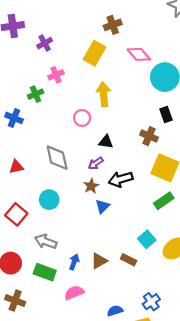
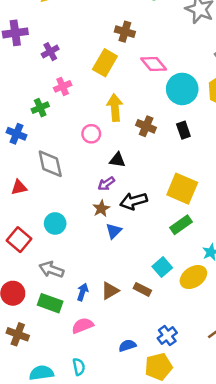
brown cross: (113, 25) -> (125, 32), turned 36
brown cross: (149, 136) -> (146, 126), moved
gray diamond: (57, 158) -> (50, 164), moved

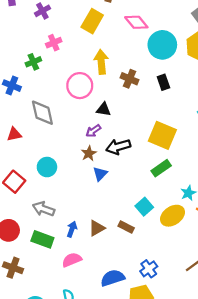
pink circle: (91, 134) -> (80, 86), size x1.5
blue semicircle: (127, 346) -> (113, 278), size x1.5

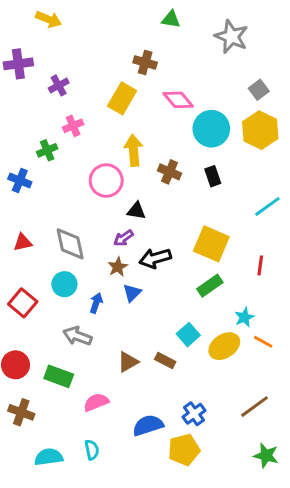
gray diamond: (42, 113) -> (70, 244), moved
gray arrow: (44, 209) -> (77, 336), moved
blue arrow: (72, 229) -> (96, 303), moved

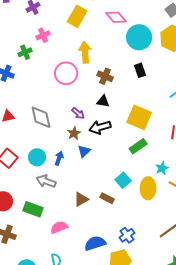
brown cross: (170, 172) -> (105, 76), moved
black triangle: (136, 211) -> (103, 101), moved
purple arrow: (123, 238) -> (78, 113), turned -104
cyan circle: (64, 284) -> (37, 157), moved
yellow ellipse: (224, 346) -> (148, 188), turned -55

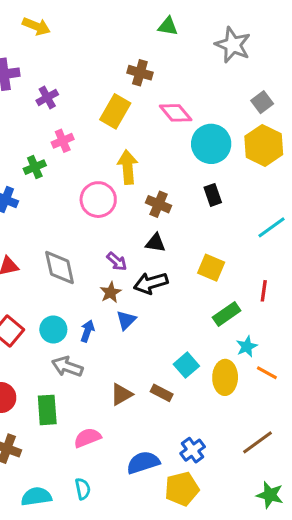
yellow square: (139, 117) -> (211, 268), size x0.7
green rectangle: (138, 146) -> (227, 314), moved
green rectangle: (33, 209) -> (47, 410), turned 66

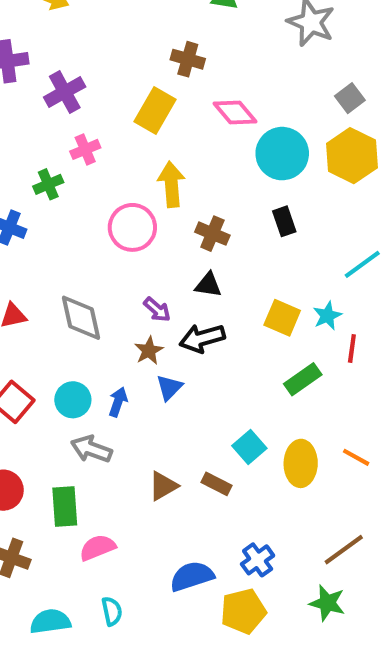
purple cross: (47, 97) -> (65, 92), size x1.4
cyan star: (247, 346) -> (327, 316), moved
pink semicircle: (87, 438) -> (98, 548), moved
green star: (270, 495) -> (327, 603), moved

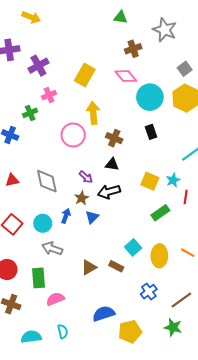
brown cross: (188, 59) -> (133, 49), moved, turned -35
blue arrow: (118, 402) -> (66, 216), moved
blue cross: (258, 560) -> (149, 292), moved

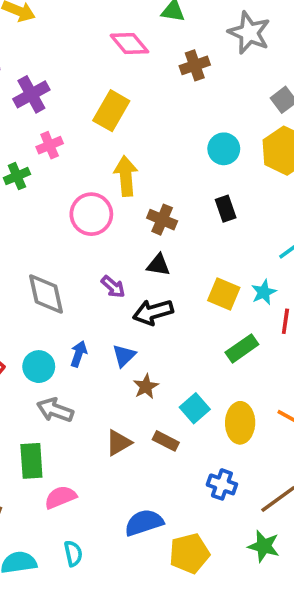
pink diamond: (126, 76) -> (129, 44), moved
cyan circle: (150, 97) -> (224, 149), size x0.7
brown star: (82, 198) -> (146, 387), moved
blue cross: (149, 292) -> (222, 484), turned -35

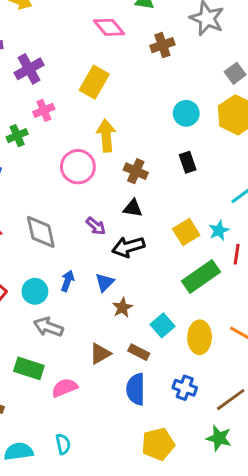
yellow square: (224, 294) -> (186, 232), turned 35
green rectangle: (242, 348) -> (201, 276), size x1.4
green rectangle: (31, 461) -> (29, 368), turned -68
pink semicircle: (60, 497) -> (65, 388), moved
blue semicircle: (144, 523) -> (136, 389), moved, turned -72

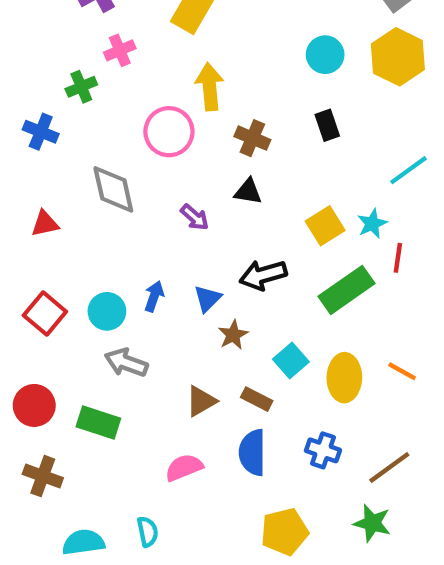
gray diamond: (41, 232) -> (113, 189), moved
black arrow: (128, 247) -> (263, 275), moved
pink semicircle: (65, 388) -> (184, 467), moved

